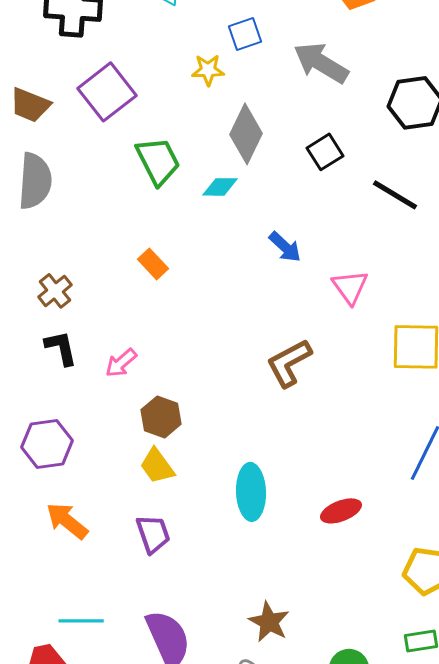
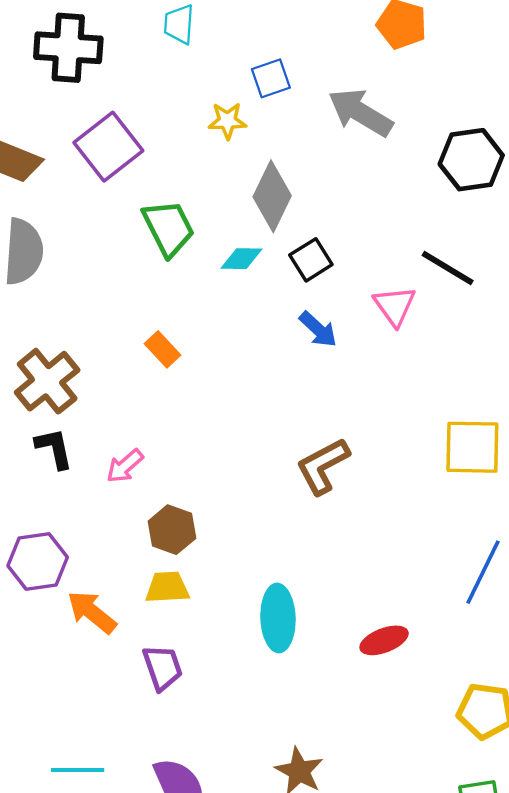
black square: (325, 152) -> (311, 260), moved
pink triangle: (350, 287) -> (395, 306), moved
brown cross: (55, 291) -> (47, 381), size x1.6
yellow trapezoid: (157, 466) -> (167, 587), turned 123
orange arrow: (67, 521) -> (92, 612), moved

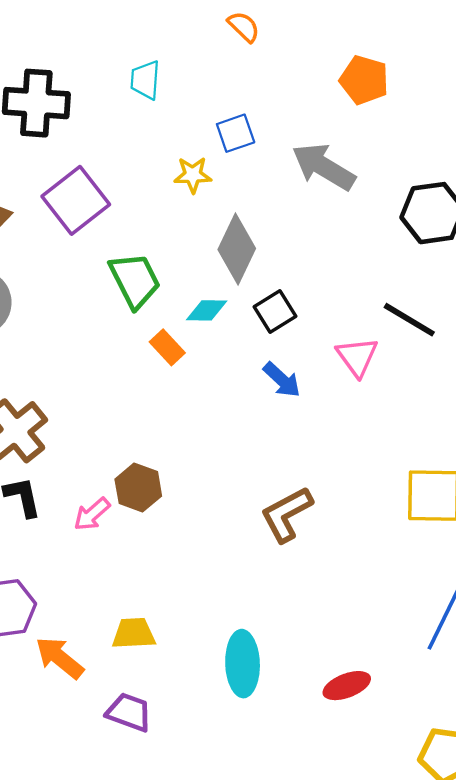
orange rectangle: (163, 349) -> (167, 347), moved
brown hexagon: (172, 530) -> (138, 488), moved
purple trapezoid: (163, 667) -> (129, 712), turned -51

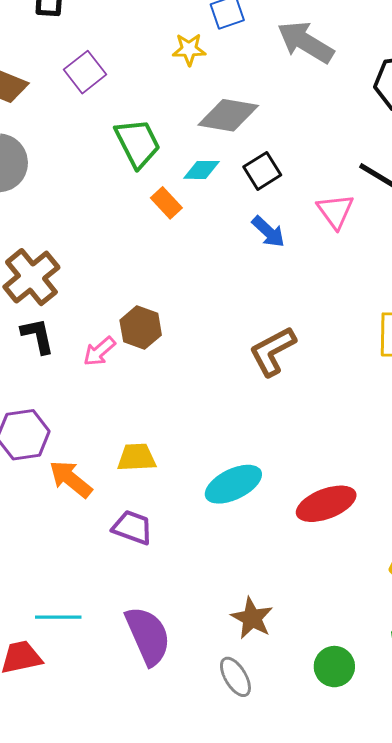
purple square: (76, 200) -> (85, 72), size x0.7
gray diamond: (237, 249) -> (228, 115), turned 74
cyan ellipse: (243, 664) -> (233, 484), turned 66
red ellipse: (347, 686) -> (326, 504), size x1.4

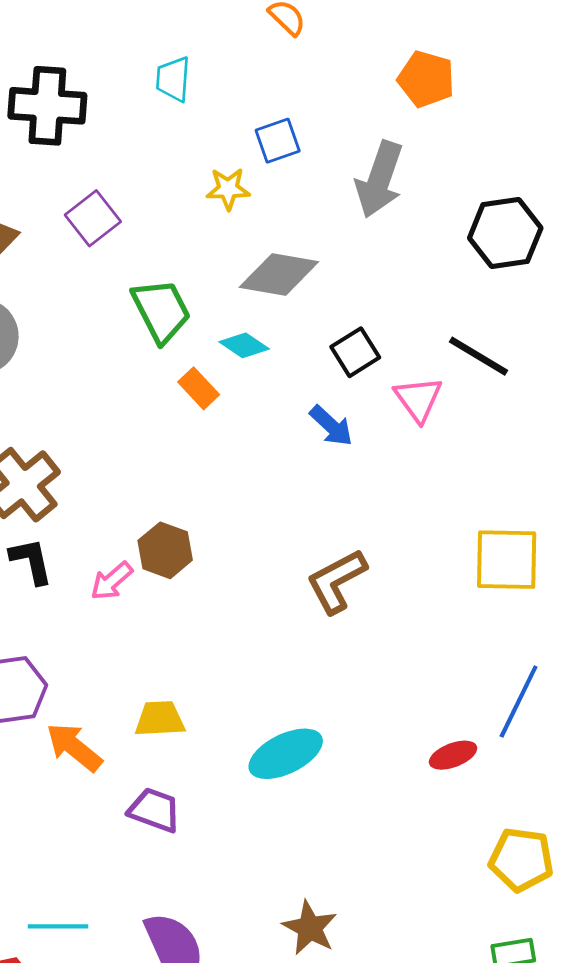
gray arrow: (306, 42) -> (379, 179), turned -102
cyan diamond: (201, 170) -> (244, 345), turned 33
black square: (262, 171) -> (355, 352), moved
red ellipse: (326, 504) -> (453, 755), moved, size x0.6

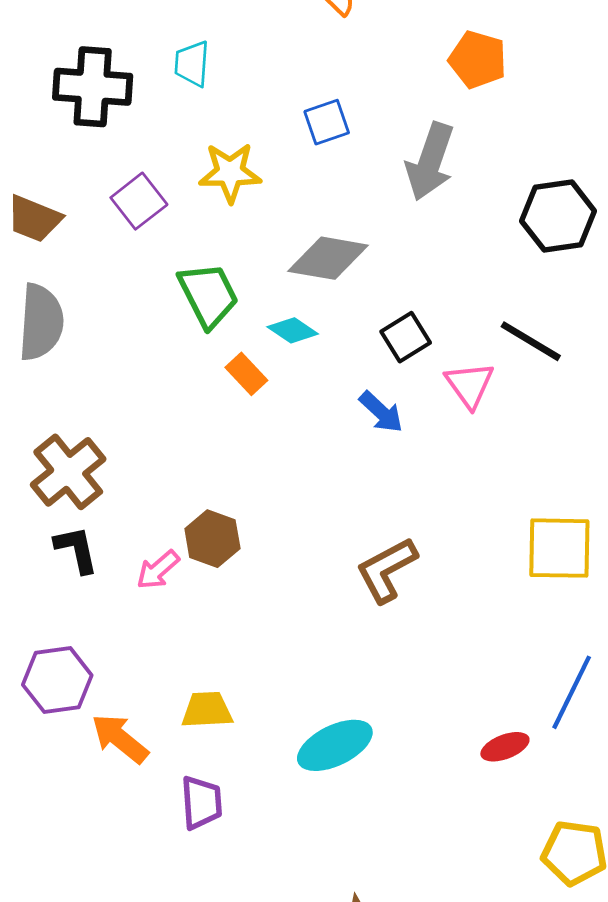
cyan trapezoid: (173, 79) -> (192, 64), moved
yellow star: (228, 189) -> (230, 172), moved, size x1.4
purple trapezoid: (154, 810) -> (202, 803), turned 66

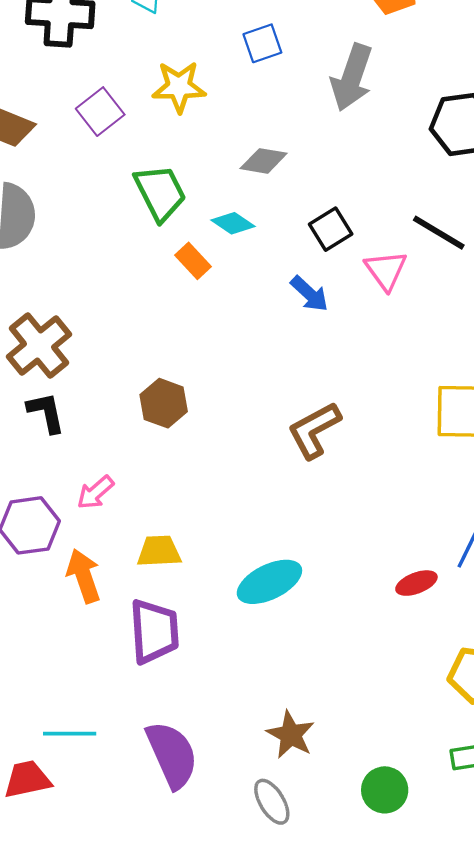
gray diamond: (328, 258) -> (264, 161), size x0.7
pink arrow: (158, 570) -> (95, 492), moved
orange arrow: (120, 739) -> (84, 576), turned 32
purple trapezoid: (202, 803) -> (154, 631), size x1.4

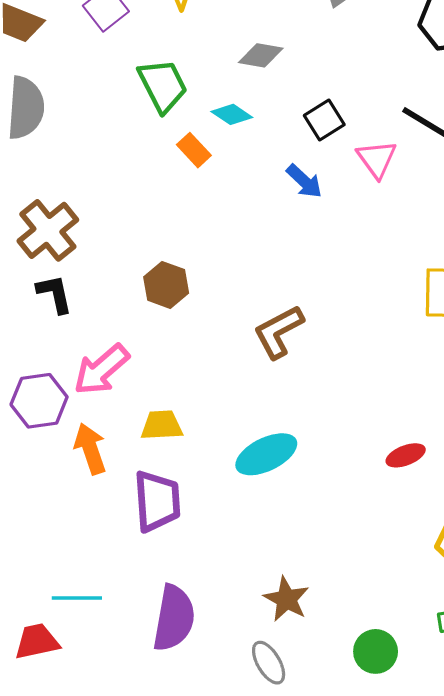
brown L-shape: (314, 430) -> (279, 332), moved
pink arrow: (95, 492) -> (101, 370), size x1.6
purple semicircle: (172, 755) -> (174, 618), turned 34

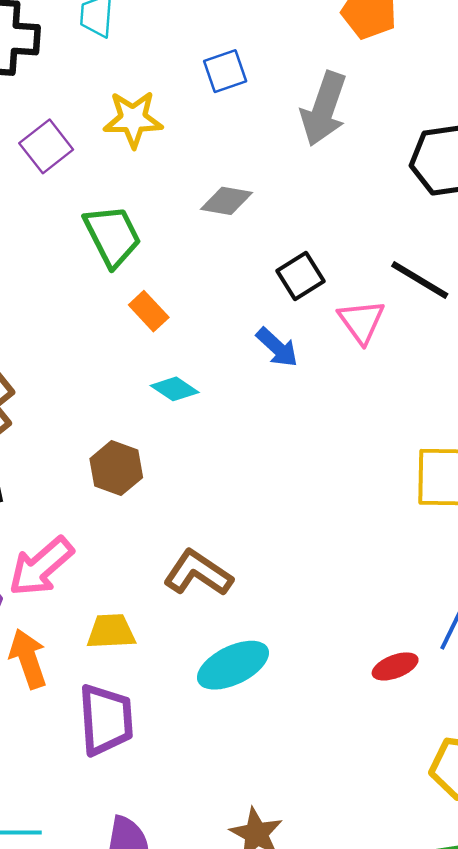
cyan diamond: (232, 114) -> (175, 389), moved
brown L-shape: (279, 332) -> (198, 573), moved, turned 62

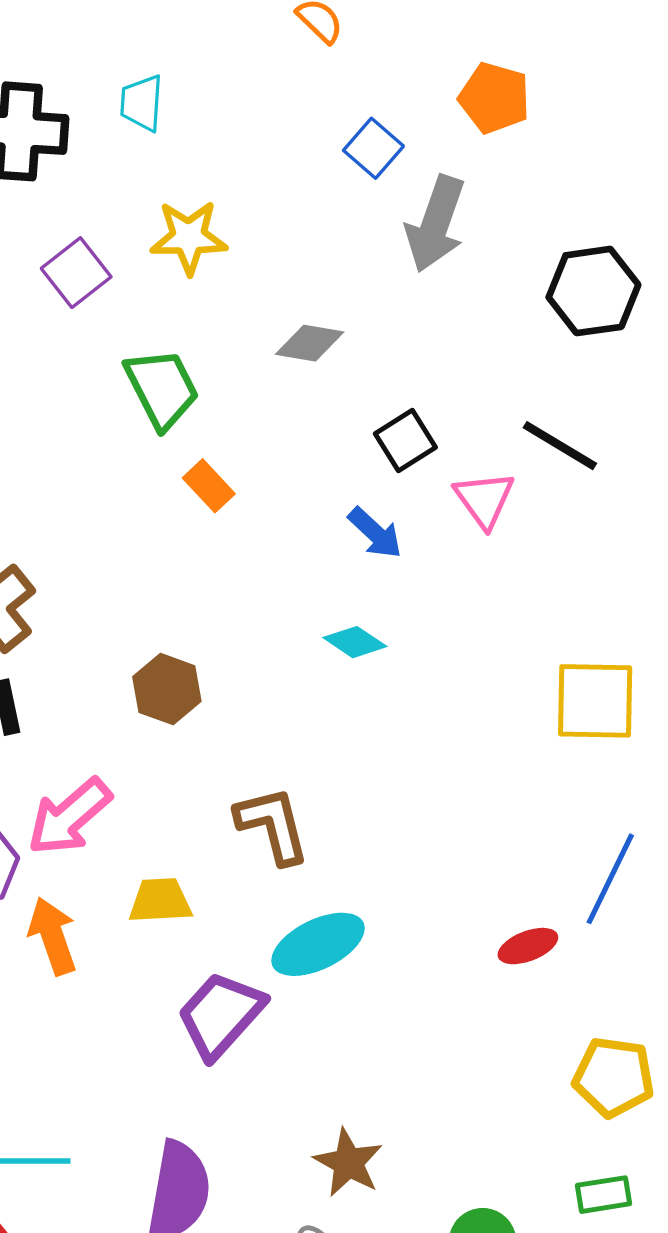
blue square: (225, 71) -> (373, 148), moved, turned -30
cyan diamond: (175, 389) -> (355, 642), moved
brown L-shape: (198, 573) -> (273, 825), turned 42
purple trapezoid: (106, 720) -> (221, 1015), moved, turned -134

